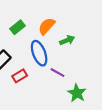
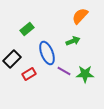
orange semicircle: (47, 26) -> (80, 16), moved
green star: (77, 93) -> (85, 74), moved, turned -30

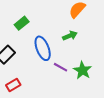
red rectangle: (29, 74) -> (13, 85), moved
green star: (85, 74) -> (82, 70), turned 30

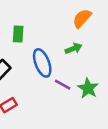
green rectangle: (22, 23) -> (18, 34), turned -48

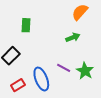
blue ellipse: (42, 63) -> (41, 79), moved

